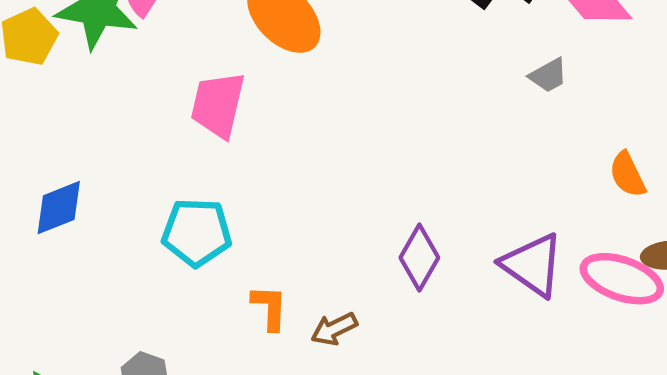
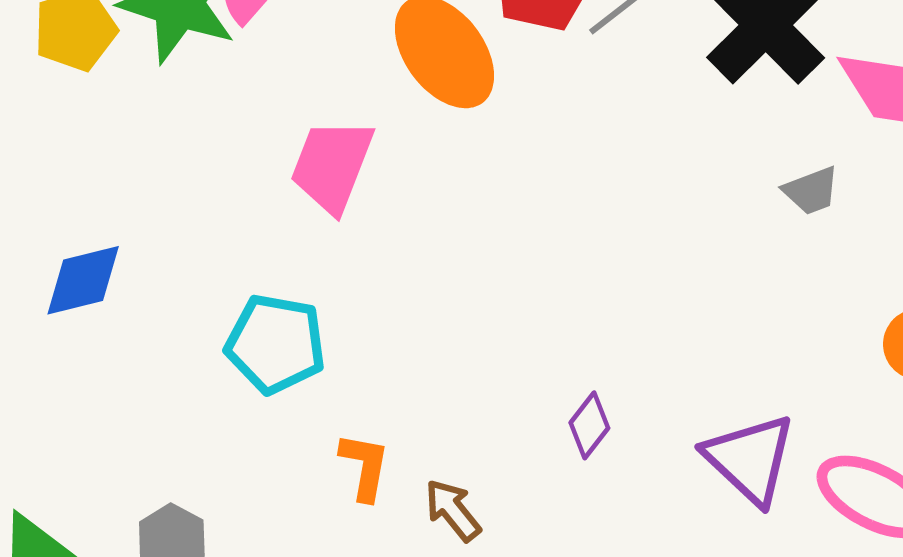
purple diamond: (419, 258) -> (589, 425), size x0.7
brown arrow: (334, 329) -> (453, 510), turned 69

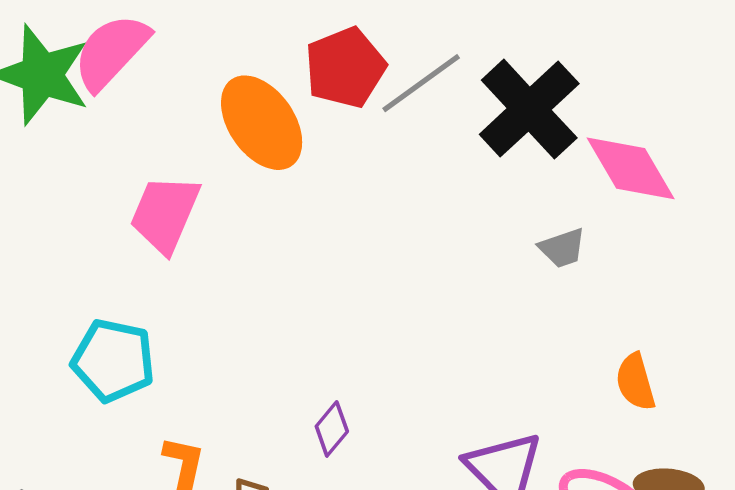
purple diamond: (589, 425) -> (332, 429), moved

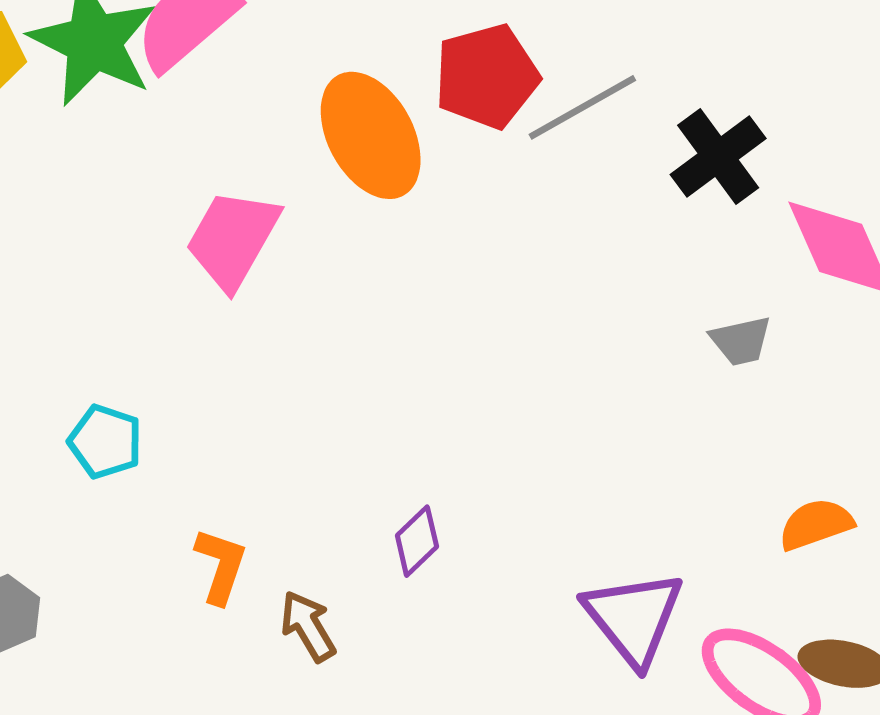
black cross: (529, 109) -> (718, 157), size x0.7
cyan pentagon: (113, 360) -> (105, 442), moved, size x0.7
orange semicircle: (635, 382) -> (816, 524), turned 80

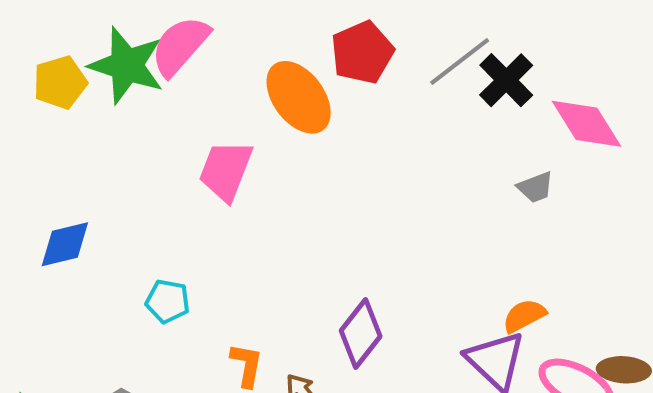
gray line: (582, 107) -> (460, 62), moved
orange semicircle: (816, 524) -> (524, 316), moved
purple diamond: (417, 541) -> (361, 334), size x1.6

